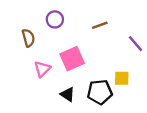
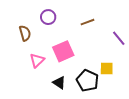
black pentagon: (100, 92) -> (88, 81), turned 30

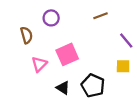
brown line: (88, 22) -> (100, 16), moved
yellow square: (107, 68) -> (123, 66), moved

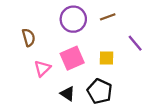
purple circle: (51, 18) -> (73, 19), moved, size x1.5
yellow square: (123, 66) -> (106, 58), moved

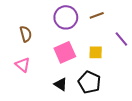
pink triangle: (42, 68) -> (23, 65), moved, turned -35

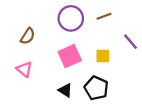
brown semicircle: (26, 34) -> (28, 36), turned 49

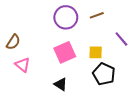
brown semicircle: (28, 36) -> (13, 42), moved
black pentagon: (96, 88) -> (104, 74), moved

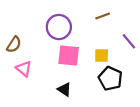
purple circle: (66, 17) -> (59, 27), moved
pink square: (65, 52) -> (69, 55), turned 30

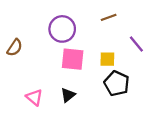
pink triangle: (24, 69) -> (34, 97), moved
black triangle: (64, 89) -> (68, 95), turned 48

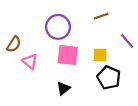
pink triangle: (34, 97) -> (30, 61), moved

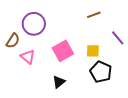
purple circle: (58, 27) -> (34, 24), moved
pink square: (68, 55) -> (63, 51), turned -35

